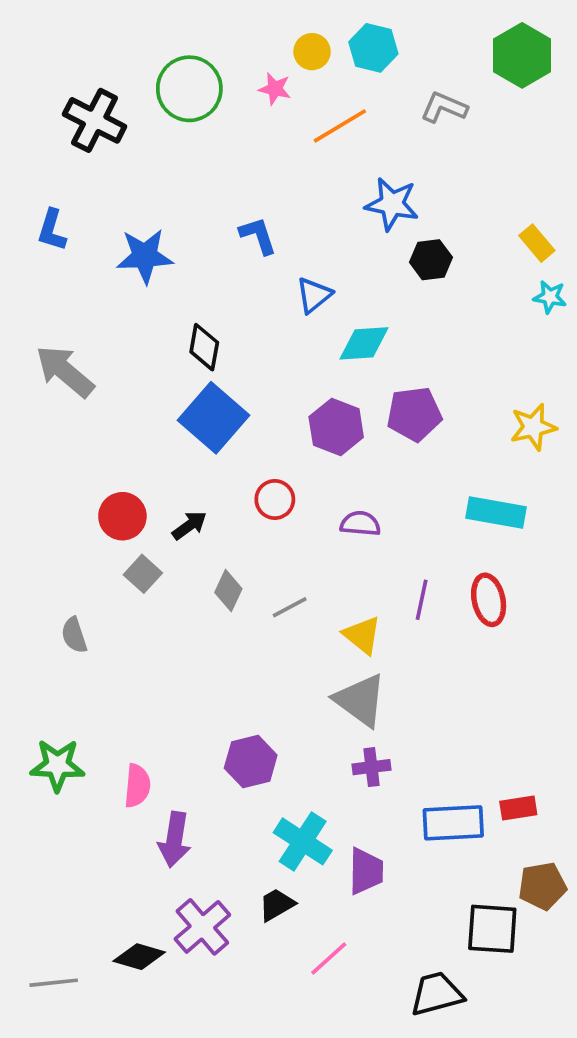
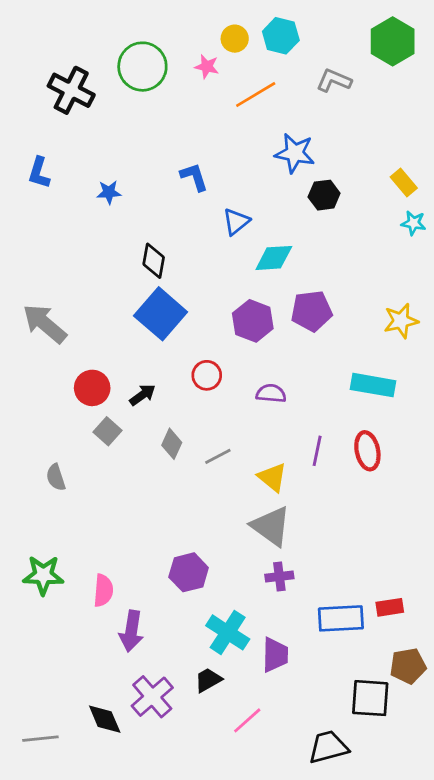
blue star: (145, 256) -> (109, 192), size x0.6
gray arrow: (65, 371) -> (45, 324), moved
black diamond: (139, 957) -> (105, 719), turned 51

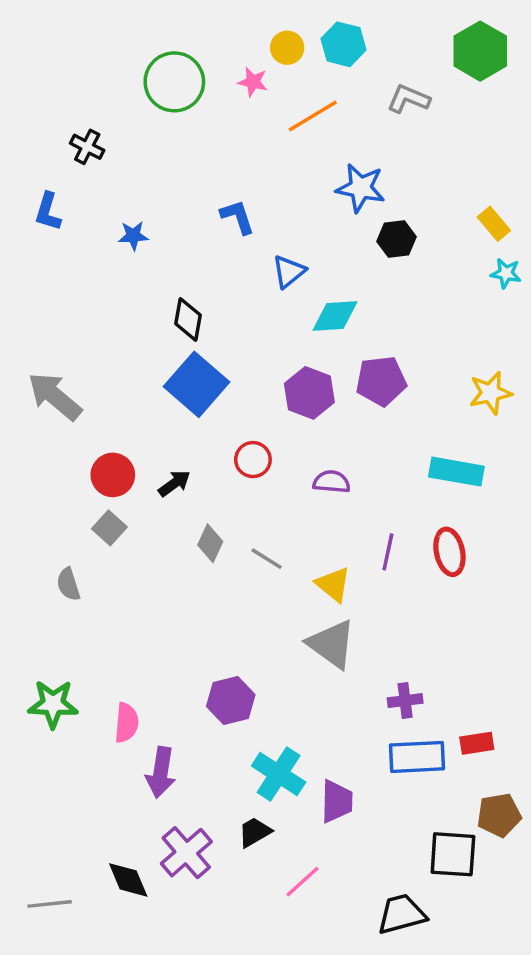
black cross: (71, 90) -> (87, 147), moved, size x0.6
gray square: (108, 431) -> (109, 528), moved
gray line: (218, 456) -> (267, 559), turned 60
purple cross: (279, 577) -> (405, 701), moved

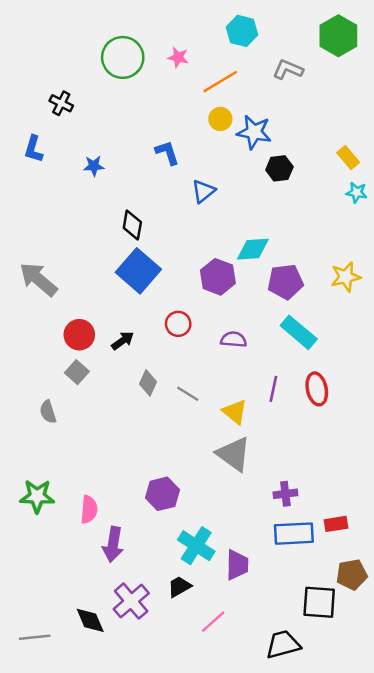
yellow circle: (287, 48) -> (220, 119), moved
cyan diamond: (335, 316) -> (253, 249), moved
purple pentagon: (381, 381) -> (285, 282), moved
cyan rectangle: (456, 472) -> (299, 332), moved, turned 30

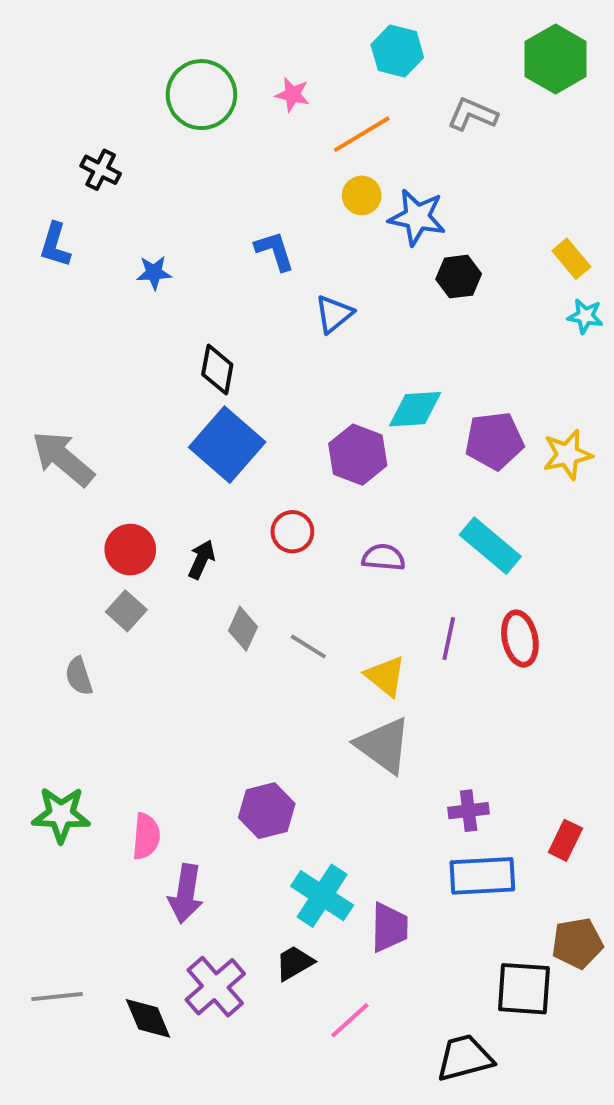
purple pentagon: (285, 282) -> (494, 441), moved
black arrow: (123, 341) -> (201, 559), turned -30
red rectangle: (336, 524) -> (565, 840), moved, turned -55
gray line: (35, 637) -> (57, 997), moved

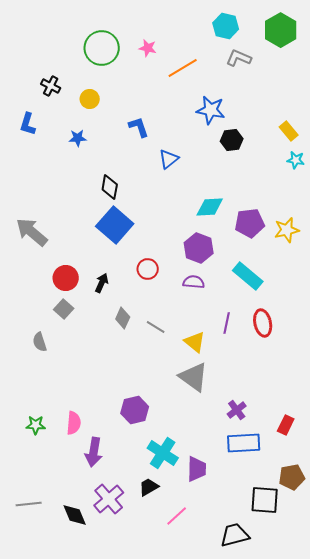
cyan hexagon: (397, 51) -> (226, 26), moved
yellow circle: (362, 195) -> (90, 99), moved
purple hexagon: (358, 455) -> (199, 248), moved
purple cross: (469, 811) -> (237, 410), turned -30
green star: (61, 815) -> (36, 425), moved, size x0.7

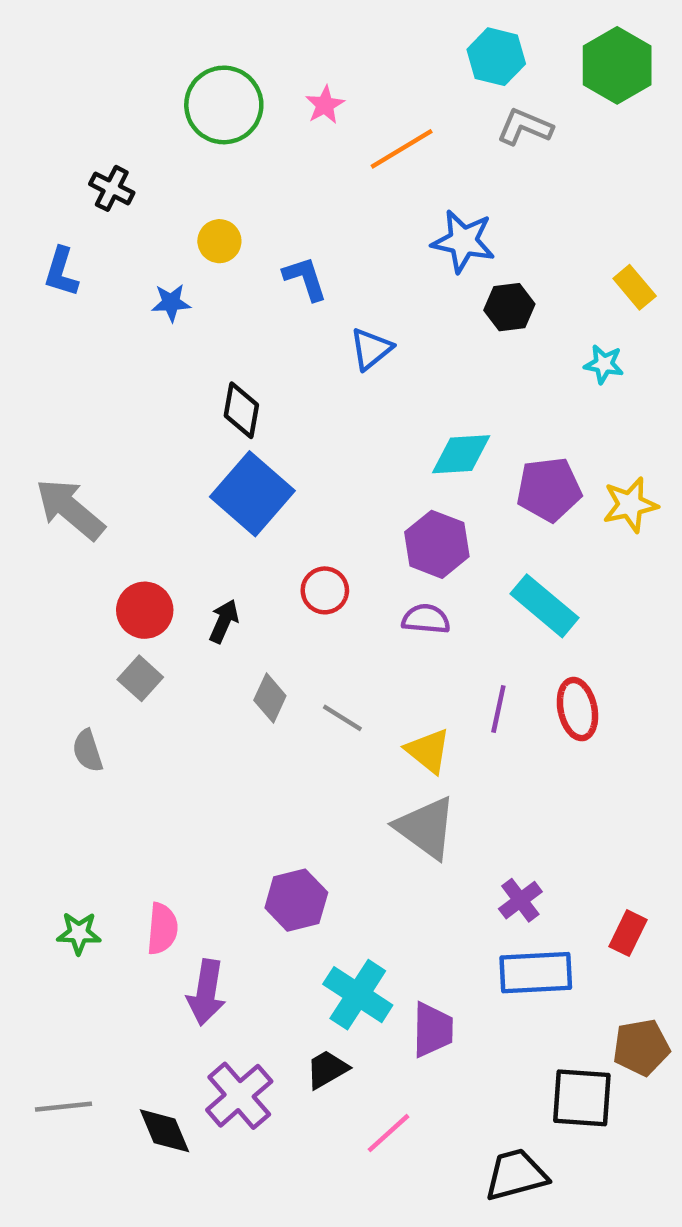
pink star: (148, 48) -> (325, 105), turned 30
yellow circle: (90, 99) -> (219, 241), moved
cyan star: (296, 160) -> (604, 364), moved

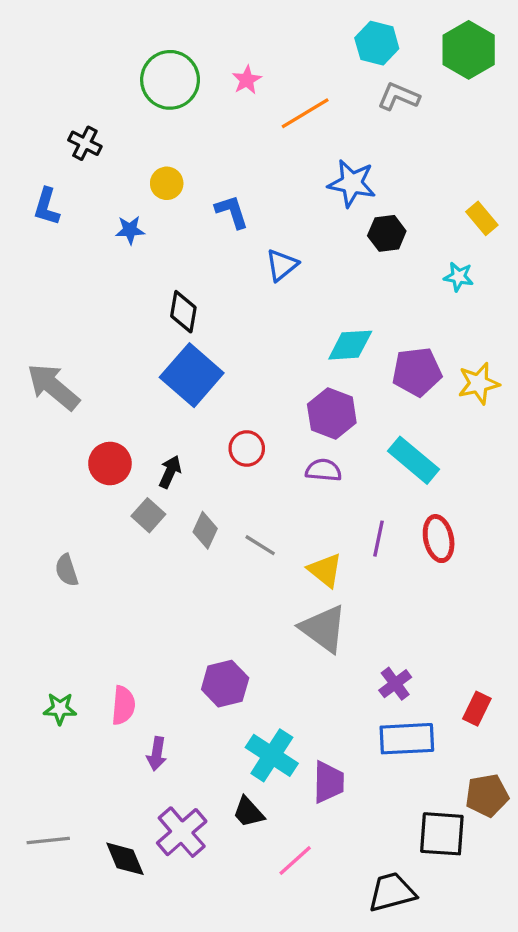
gray square: (140, 678) -> (148, 515), moved
purple arrow: (206, 992) -> (157, 754), size x0.7
black trapezoid: (327, 1069) -> (248, 812), turned -102

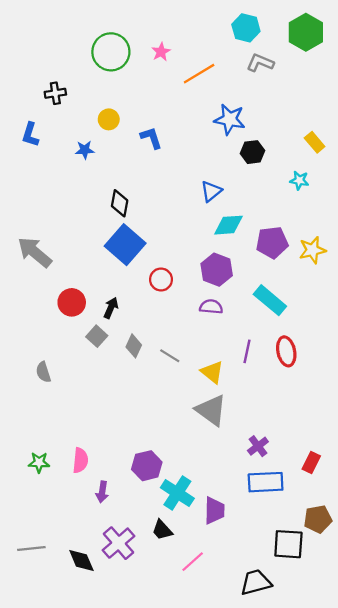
black cross: (85, 143) -> (55, 93), turned -36
blue triangle: (282, 265) -> (211, 191), moved
red circle: (247, 448) -> (161, 279), moved
purple hexagon: (225, 684) -> (147, 466), moved

